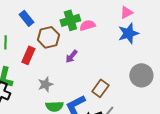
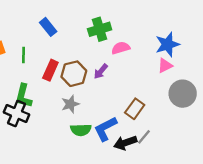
pink triangle: (126, 12) -> (165, 66), moved
pink semicircle: (87, 25) -> (121, 48), moved
brown hexagon: (48, 37) -> (74, 74), moved

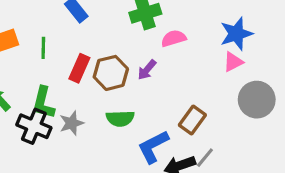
gray star: (70, 104) -> (72, 123), moved
green semicircle: (81, 130) -> (120, 118), moved

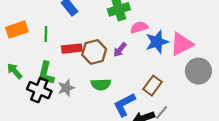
blue star: (236, 34) -> (157, 42), moved
pink triangle: (233, 62) -> (182, 44), size x1.6
red rectangle: (79, 68) -> (72, 49), turned 60

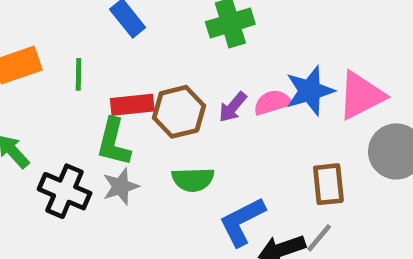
pink semicircle: (139, 27) -> (272, 102), moved
green L-shape: (46, 73) -> (114, 142), moved
brown rectangle: (152, 86) -> (328, 184), moved, turned -42

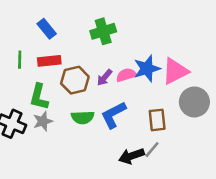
red rectangle: (132, 105) -> (49, 61), moved
blue L-shape: (242, 222) -> (113, 115), moved

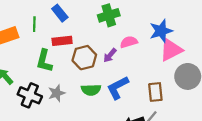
green line: (20, 60) -> (34, 24), moved
blue star: (147, 69) -> (161, 31), moved
pink semicircle: (126, 75) -> (129, 42), moved
green L-shape: (39, 97) -> (44, 61), moved

